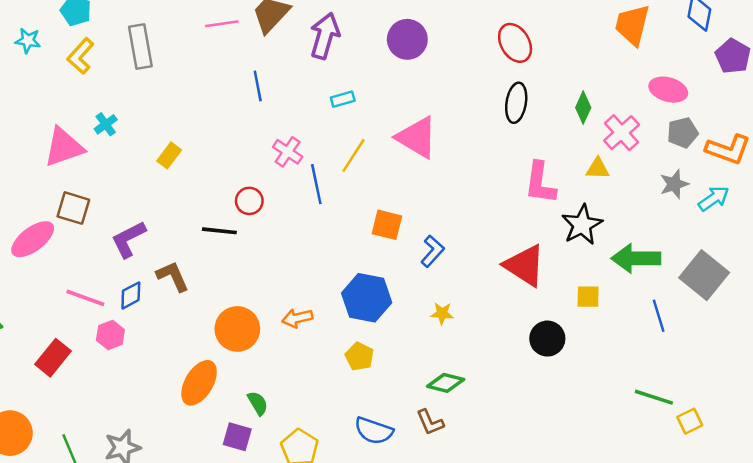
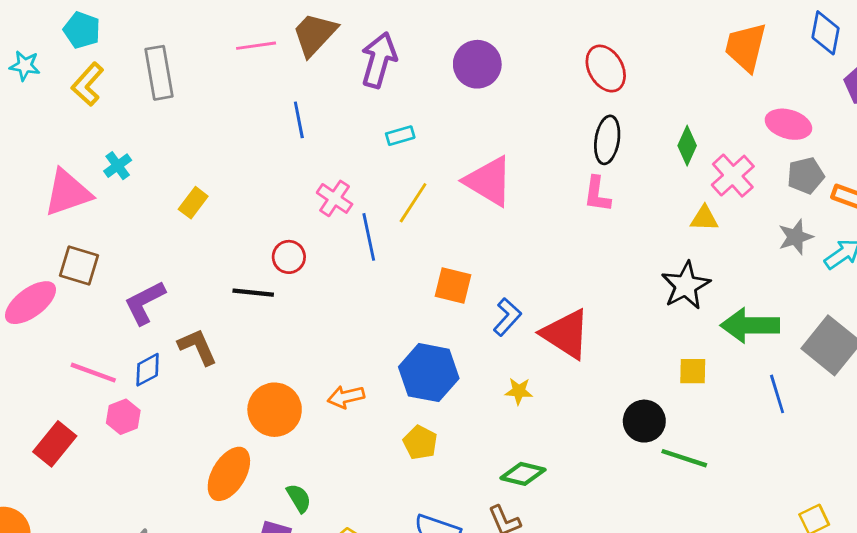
pink L-shape: (540, 183) -> (597, 194), moved, size x0.7
red triangle: (525, 266) -> (566, 334), moved
green line: (654, 397) -> (684, 458), moved

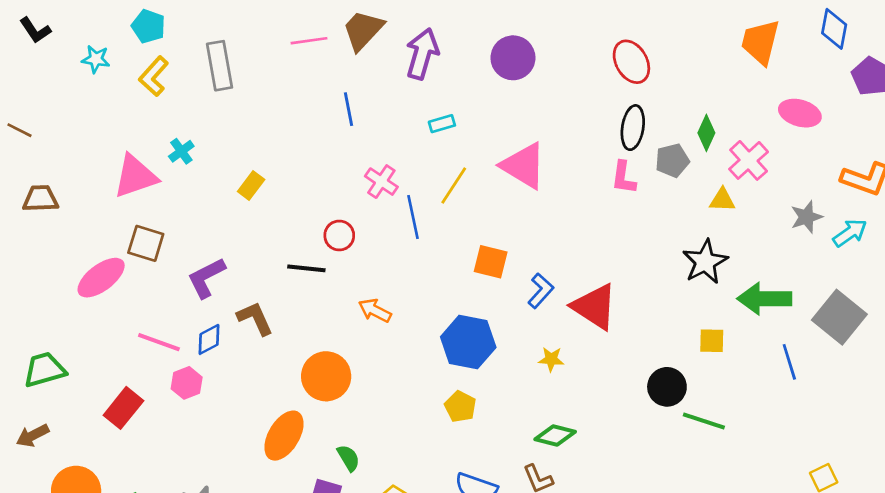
gray pentagon: (806, 176) -> (672, 160), moved
orange arrow: (346, 397) -> (375, 311), moved, turned 40

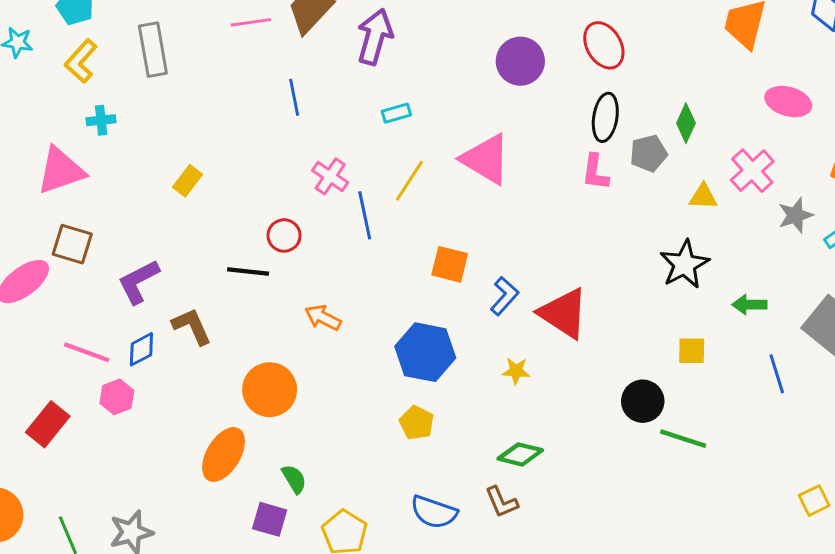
purple circle: (513, 58) -> (520, 61), moved
cyan cross: (181, 151) -> (101, 120), moved, turned 30
pink cross: (749, 160) -> (752, 171), moved
green arrow: (764, 299) -> (749, 305), size x0.6

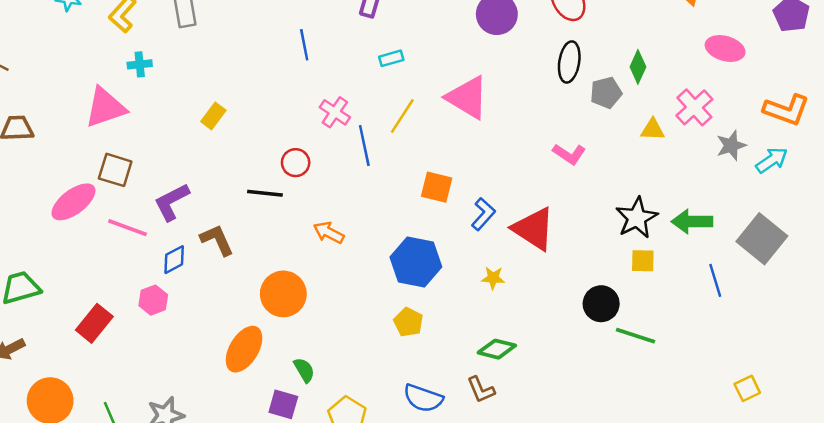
pink L-shape: (595, 172) -> (569, 154), moved, turned -64
black star: (685, 264) -> (637, 218), moved
green arrow: (749, 305) -> (692, 222), size x1.4
pink line: (87, 352) -> (127, 228), moved

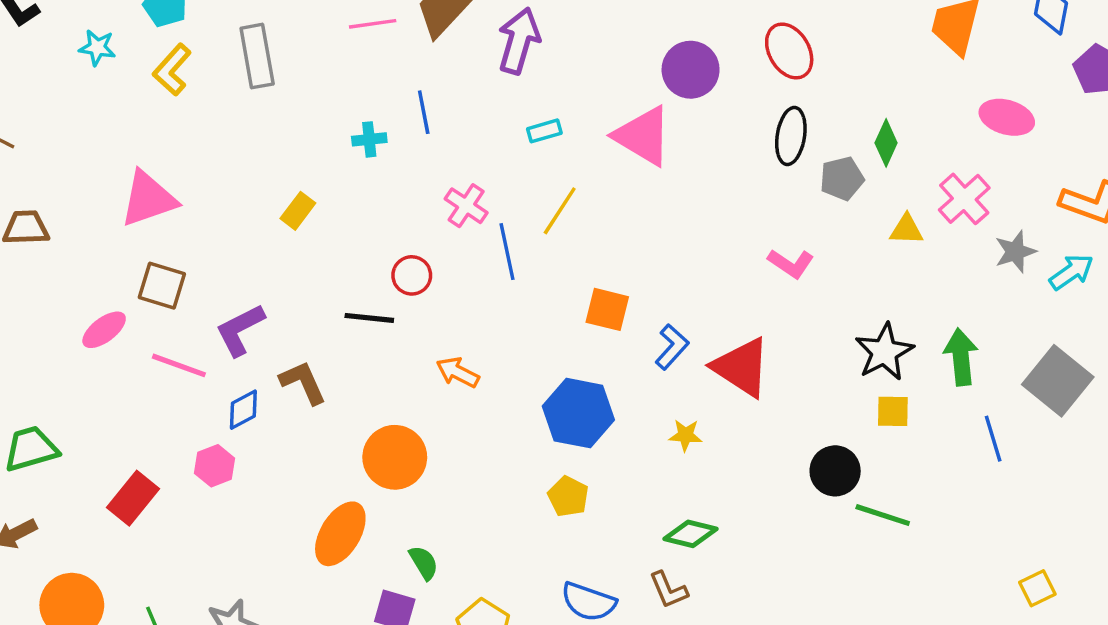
cyan cross: (140, 64) -> (369, 139), moved
pink triangle: (467, 98) -> (643, 136), moved
pink ellipse: (73, 202) -> (104, 330), size x0.7
green arrow: (692, 222) -> (961, 357), turned 84

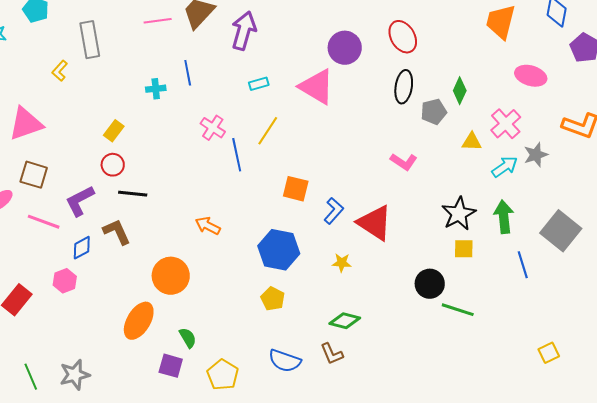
yellow L-shape: (172, 70) -> (60, 71), moved, size x0.7
cyan arrow: (1071, 272) -> (505, 167), moved
red circle: (412, 275) -> (113, 165), moved
black line: (369, 318) -> (133, 194), moved

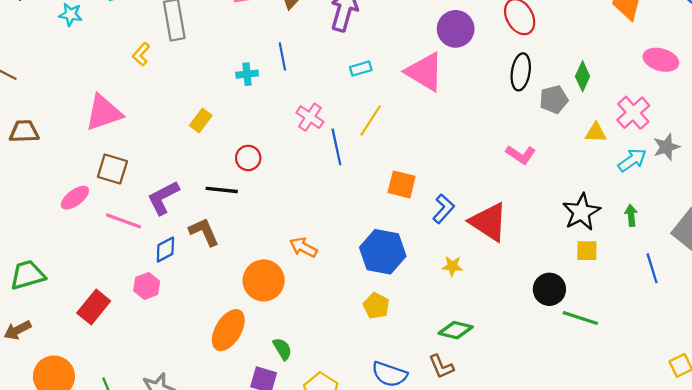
red circle: (113, 165) -> (248, 158), moved
green arrow: (504, 217) -> (631, 215), size x0.6
orange arrow: (208, 226) -> (303, 247), moved

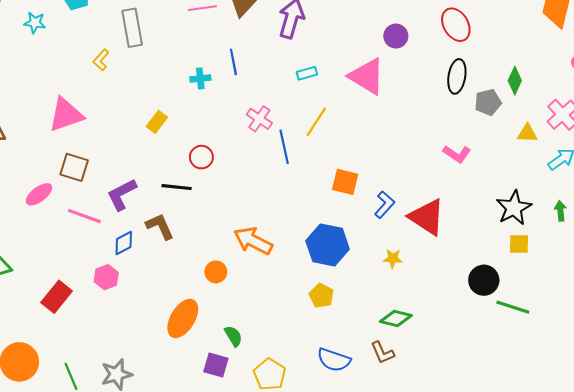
purple circle: (456, 29) -> (396, 36), size x0.7
orange arrow: (303, 247) -> (253, 241), size x1.5
orange circle: (264, 280) -> (216, 272), size x0.6

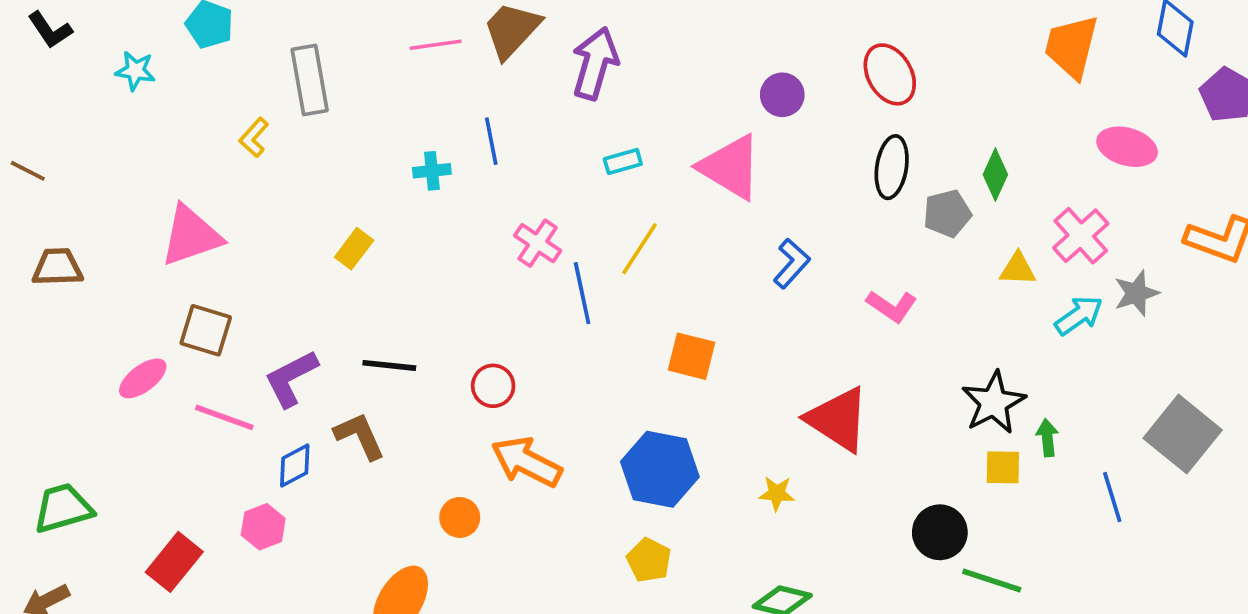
red circle: (201, 157) -> (493, 386), moved
blue L-shape: (384, 205) -> (792, 263), moved
green arrow: (560, 211) -> (1047, 438), moved

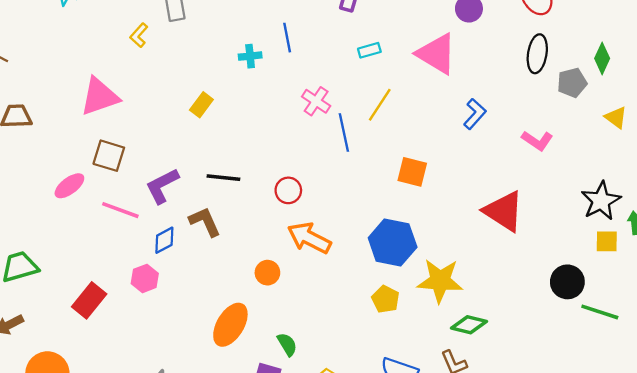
yellow triangle: (1018, 269) -> (616, 117), turned 35
yellow star: (777, 493) -> (440, 281), moved, size x2.0

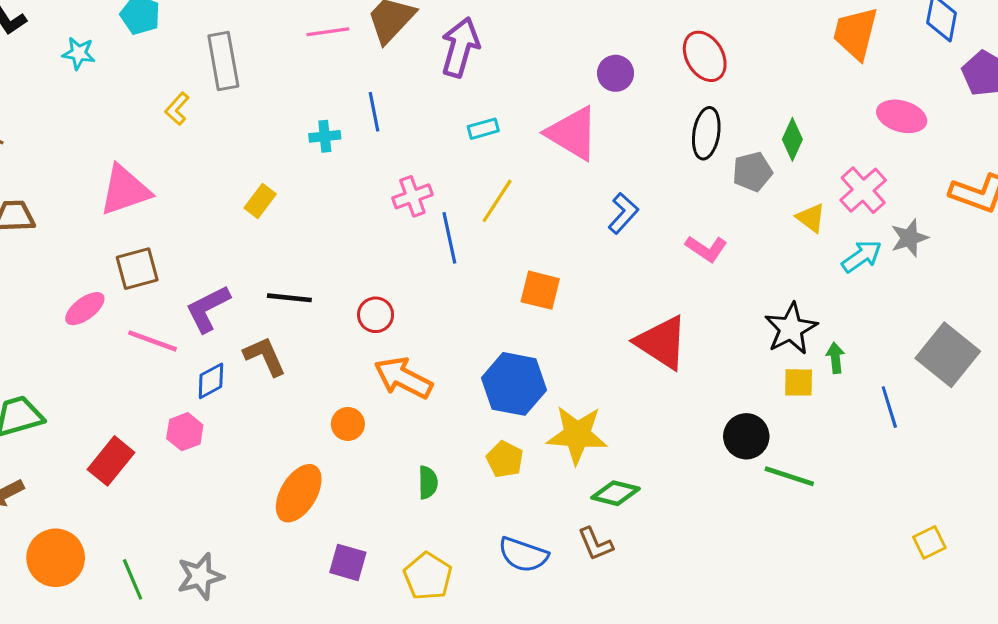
pink cross: (316, 101) -> (412, 196), turned 36
brown square: (109, 156) -> (137, 269), turned -32
green semicircle: (287, 344) -> (428, 482), moved, turned 30

